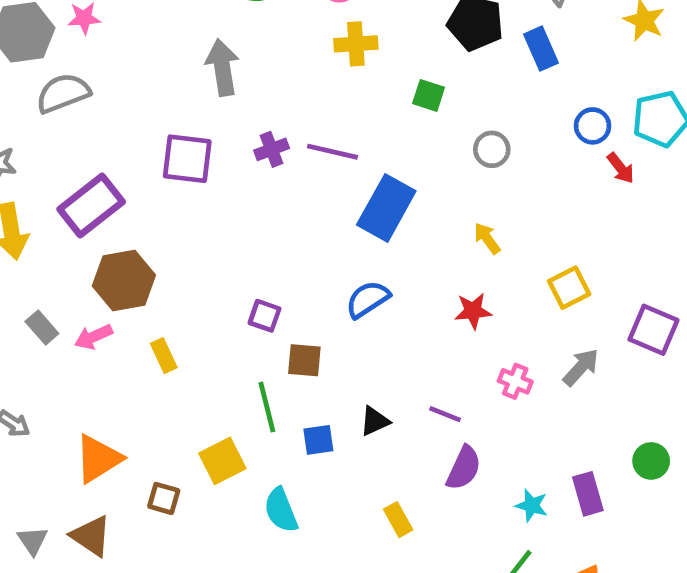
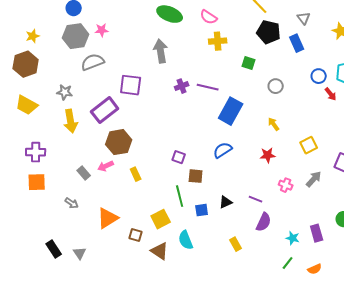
purple square: (187, 159) -> (131, 85), moved
gray rectangle: (42, 327) -> (84, 173), moved
brown triangle: (91, 536) -> (160, 251), moved

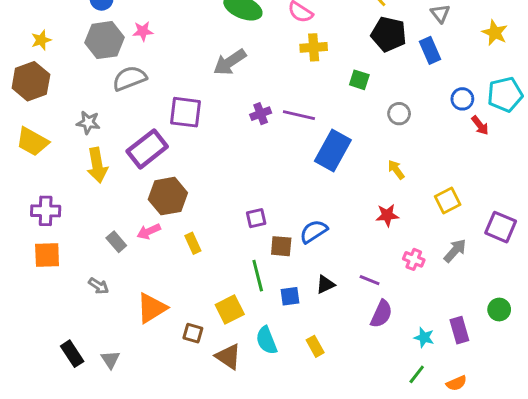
gray arrow: (161, 51) -> (230, 62), turned -115
blue semicircle: (223, 150) -> (314, 231), moved
purple square: (179, 157) -> (256, 218), turned -32
yellow rectangle: (236, 244) -> (315, 346), moved

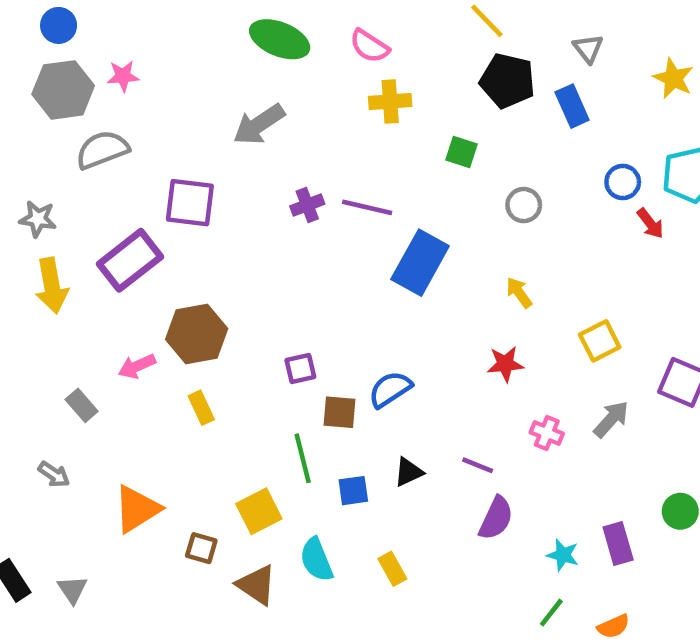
brown hexagon: (168, 196) -> (197, 334), moved
pink arrow: (149, 231) -> (137, 366), moved

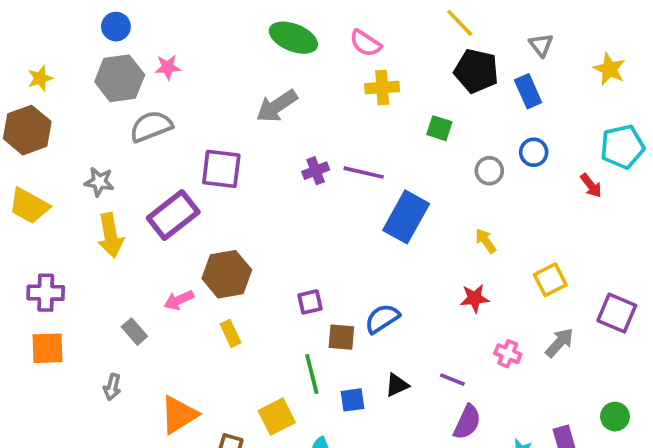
blue circle: (623, 182) -> (534, 152), moved
gray arrow: (54, 474) -> (112, 387), turned 70

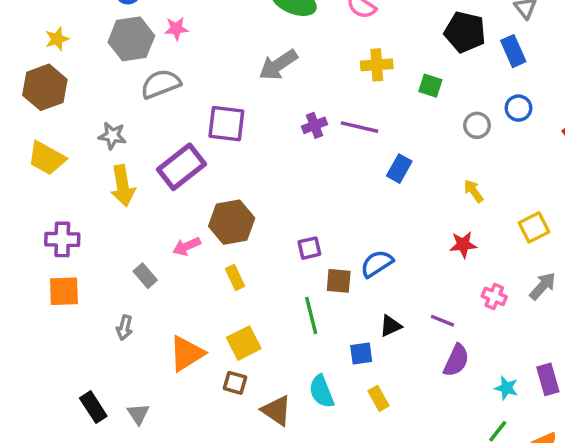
yellow cross: (382, 88) -> (377, 65), moved
blue rectangle: (406, 217) -> (399, 169), size x0.6
blue square: (353, 400) -> (361, 353), moved
yellow square: (277, 417) -> (244, 343), moved

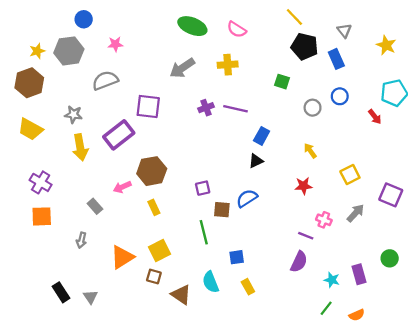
gray hexagon: (131, 39) -> (69, 51), moved
yellow cross: (377, 65) -> (228, 65), moved
purple cross: (62, 239) -> (41, 182), turned 30
purple line: (442, 321) -> (306, 236), moved
black triangle: (391, 326) -> (256, 161), moved

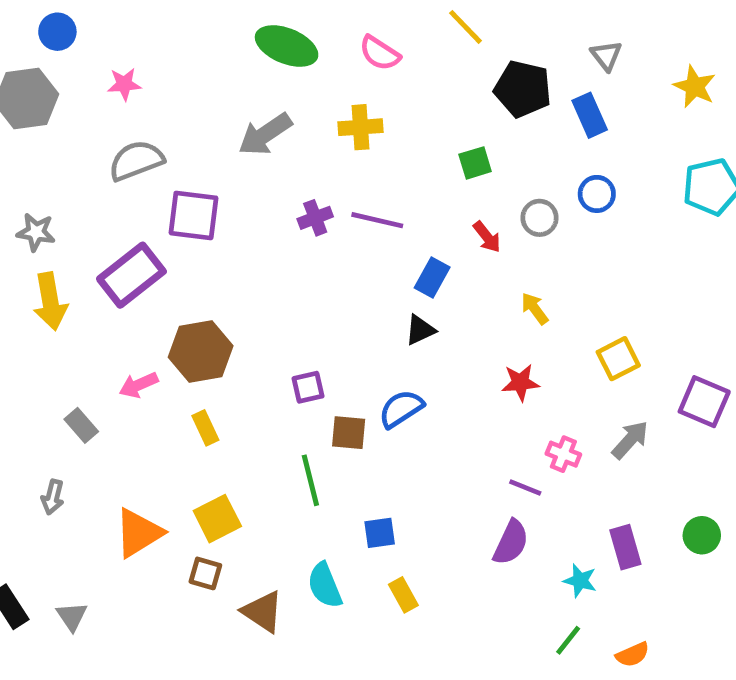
yellow line: (294, 17) -> (466, 27), moved
gray semicircle: (105, 80) -> (136, 161), moved
green square: (282, 82) -> (475, 163), turned -35
red arrow: (375, 117) -> (487, 237), moved
purple rectangle: (359, 274) -> (625, 547), moved

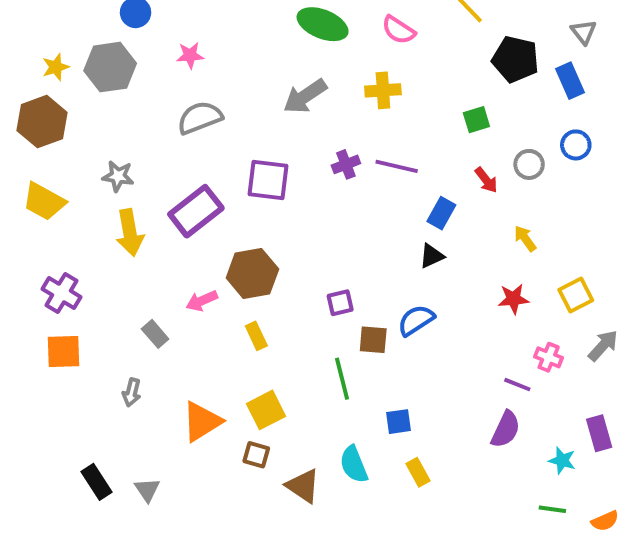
purple square: (193, 215) -> (268, 180), moved
yellow square: (618, 359) -> (576, 295), moved
green line: (568, 640) -> (552, 509), turned 60

